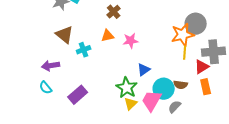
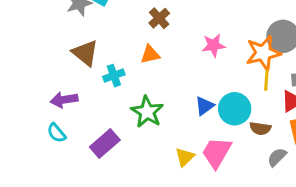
pink star: (131, 41) -> (214, 45), moved
green star: (127, 88) -> (147, 112), moved
cyan circle: (164, 89) -> (235, 109), moved
gray semicircle: (175, 107) -> (277, 157), moved

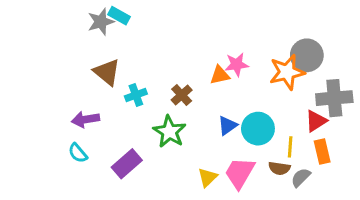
brown cross: (159, 18) -> (182, 95), moved
orange triangle: (150, 54) -> (220, 75), moved
yellow line: (266, 80) -> (290, 147), moved
brown semicircle: (260, 128) -> (279, 168), moved

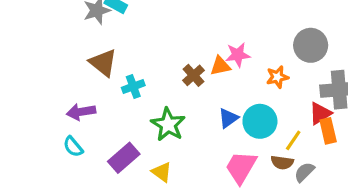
orange star: (287, 72) -> (277, 77), moved, size x0.6
brown cross: (182, 95) -> (193, 75), moved
yellow line: (290, 147) -> (293, 140), turned 30
orange rectangle: (322, 151) -> (328, 131), moved
yellow triangle: (208, 177) -> (162, 172), moved, turned -40

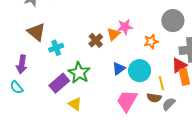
orange triangle: (220, 66) -> (113, 34), turned -32
purple arrow: (81, 112) -> (22, 64), turned -72
yellow line: (293, 140) -> (161, 83), turned -48
purple rectangle: (124, 158) -> (59, 83), moved

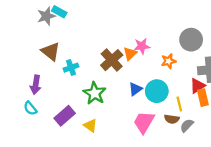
brown cross: (96, 40) -> (112, 60), size x1.5
purple rectangle: (59, 83) -> (65, 116), moved

